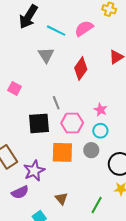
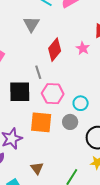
red diamond: (81, 69) -> (55, 50), moved
pink star: (101, 110) -> (83, 48), moved

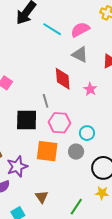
gray triangle: (31, 24) -> (80, 55), moved, turned -36
pink star: (83, 48) -> (90, 89), moved
red diamond: (55, 50) -> (63, 79), turned -45

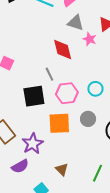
pink star: (90, 89) -> (90, 39), moved
cyan circle: (87, 133) -> (95, 89), moved

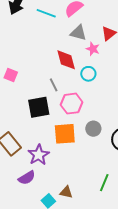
cyan circle: (95, 89) -> (88, 74), moved
brown triangle: (62, 169) -> (66, 192), moved, turned -32

